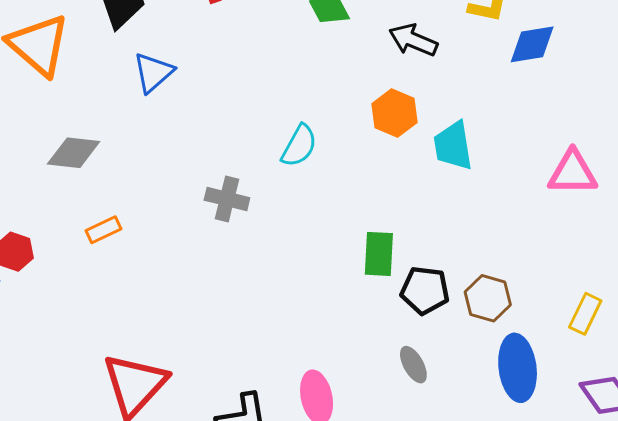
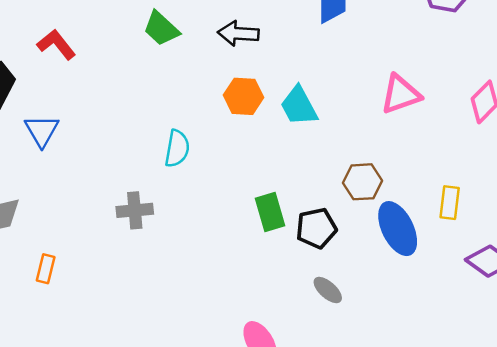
orange rectangle: (103, 230) -> (46, 269), turned -32
brown hexagon: (488, 298) -> (363, 182), moved
blue ellipse: (518, 368) -> (398, 229), moved

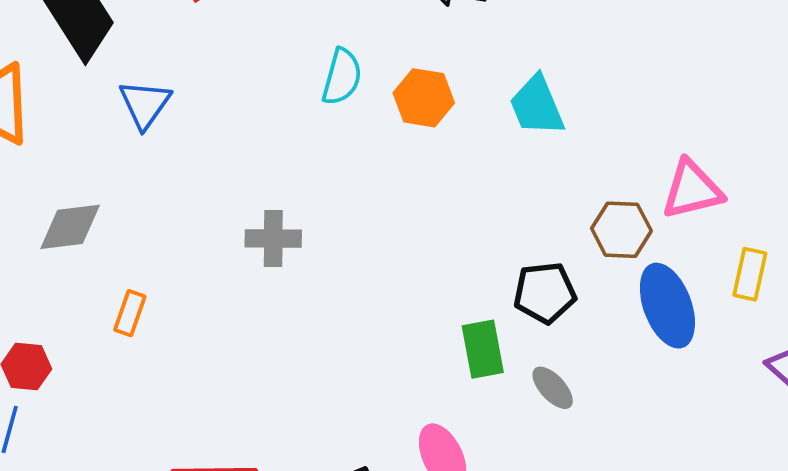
pink triangle: (401, 94) -> (692, 190), moved
orange hexagon: (244, 96) -> (424, 98), moved
cyan semicircle: (177, 148) -> (342, 77), moved
green rectangle: (270, 212) -> (483, 349), moved

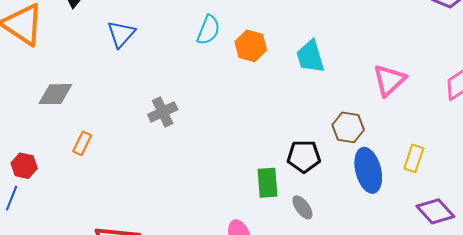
blue triangle: (145, 104) -> (121, 34), moved
pink triangle: (692, 190) -> (389, 80), moved, turned -36
gray cross: (273, 239) -> (163, 112), turned -32

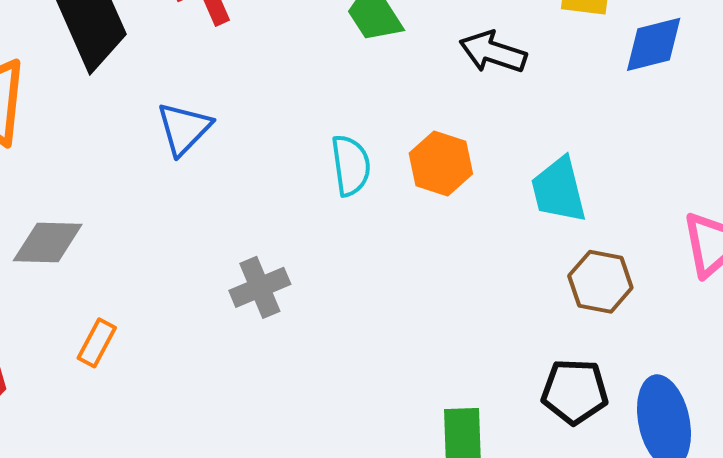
cyan semicircle: (208, 30) -> (351, 165), moved, turned -32
brown hexagon: (348, 127) -> (600, 282), moved
black pentagon: (304, 156) -> (575, 392), moved

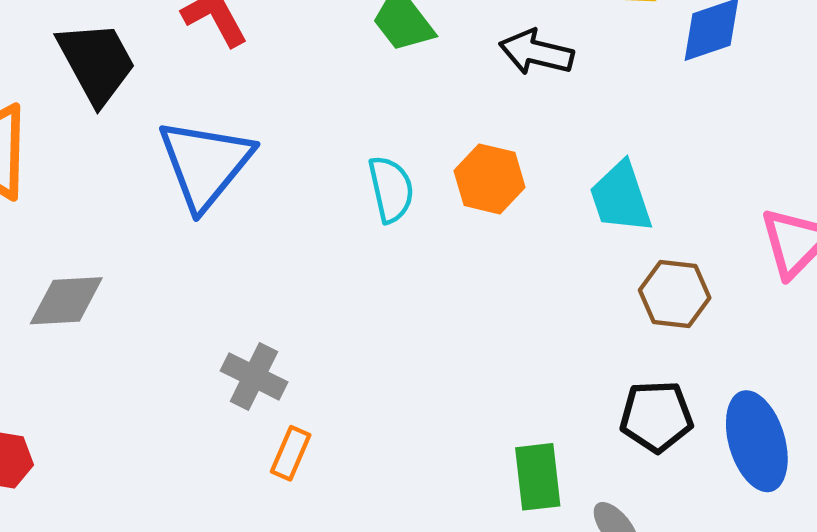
blue triangle: (184, 129) -> (205, 164), size x1.6
gray cross: (260, 287) -> (254, 376), moved, turned -36
orange rectangle: (97, 343) -> (291, 453), moved

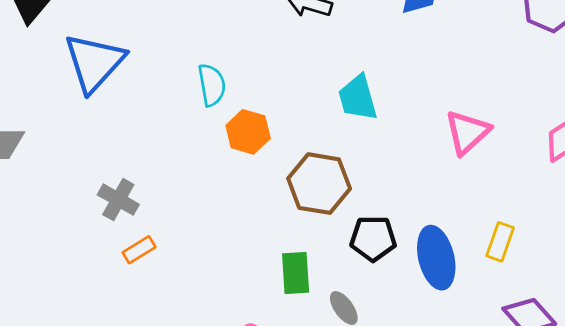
orange hexagon: (490, 179) -> (248, 132), moved
brown hexagon: (675, 294) -> (319, 184), moved, size x1.4
orange rectangle: (291, 453) -> (139, 250), turned 32

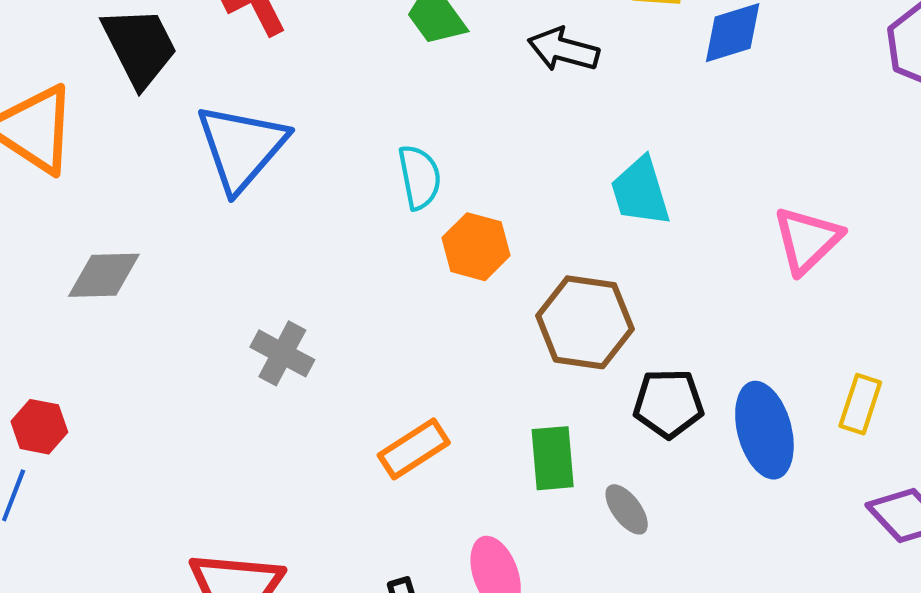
orange rectangle: (139, 250) -> (414, 449), moved, size x1.4

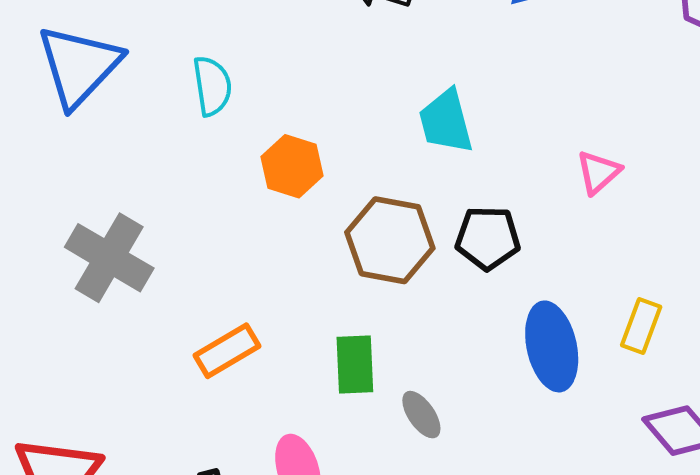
cyan semicircle: (420, 177) -> (212, 86), moved
pink triangle: (807, 240) -> (598, 172), size x0.7
gray cross: (282, 353) -> (109, 258), size x1.5
black pentagon: (668, 403) -> (488, 238), moved

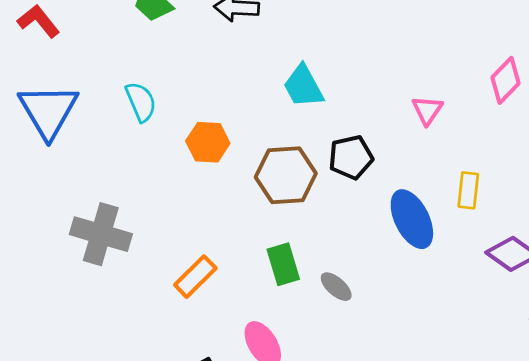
pink triangle: (598, 172) -> (427, 110), moved

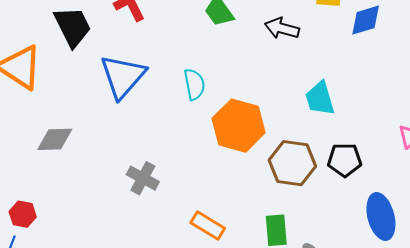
orange hexagon: (208, 142) -> (239, 126), size x1.6
gray cross: (101, 234) -> (143, 178), size x0.7
orange rectangle: (195, 277) -> (208, 225), turned 64

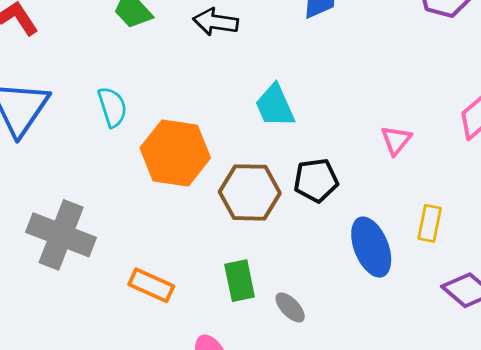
gray cross: (143, 178) -> (61, 235), size x1.6

